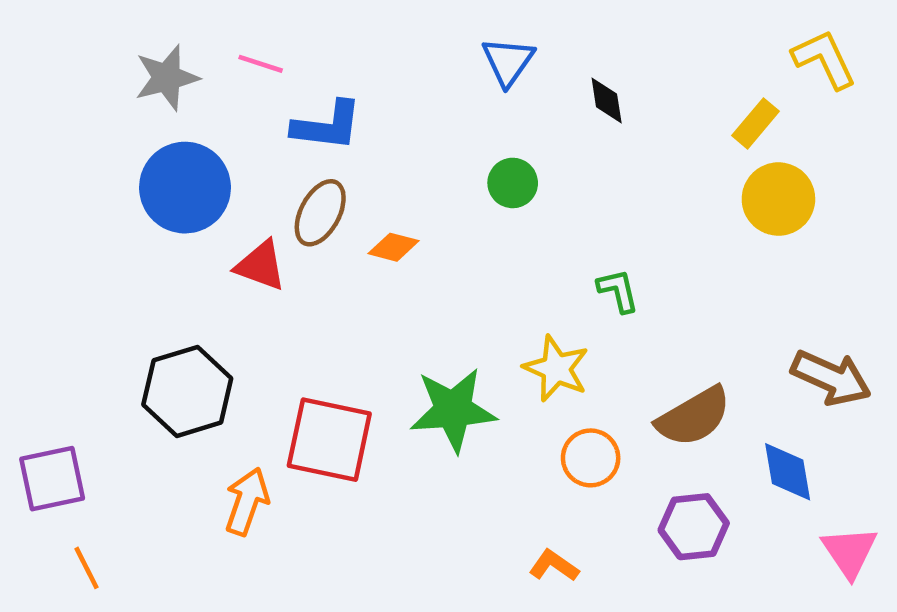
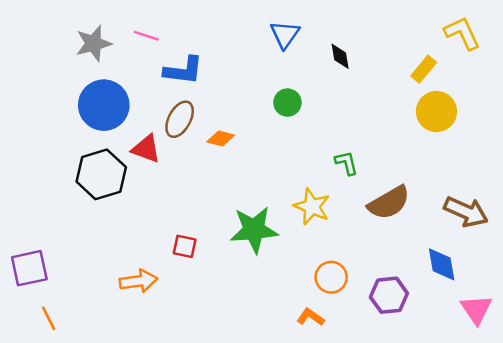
black hexagon: (187, 391) -> (101, 174), moved
brown semicircle: (694, 417) -> (389, 203), moved
red square: (329, 440) -> (185, 246), size x0.5
orange circle: (591, 458) -> (331, 277), moved
orange arrow: (247, 501) -> (138, 281), turned 63

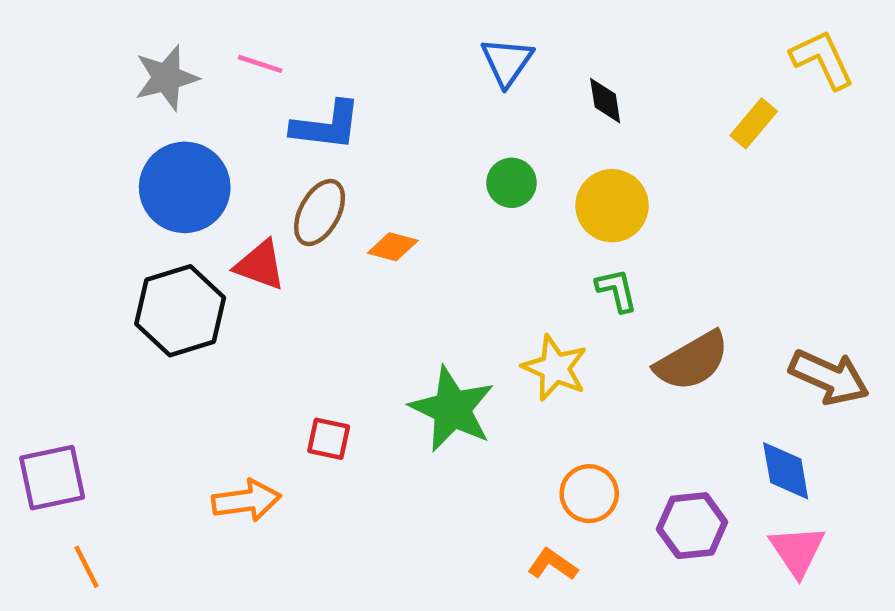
yellow circle: (436, 112) -> (612, 206), moved
green star: (254, 230) -> (452, 409), turned 30
pink triangle: (476, 309) -> (797, 551), moved

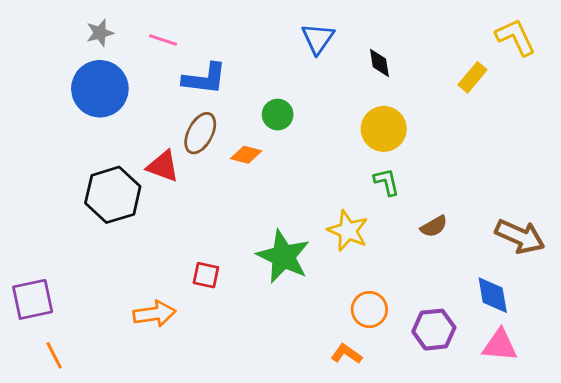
gray star: (166, 78) -> (100, 33), moved, size x0.7
green circle: (511, 183) -> (278, 115), moved
blue circle: (185, 187) -> (100, 89), moved
brown semicircle: (692, 361) -> (434, 226), size x0.6
pink triangle: (797, 551) -> (500, 345), turned -51

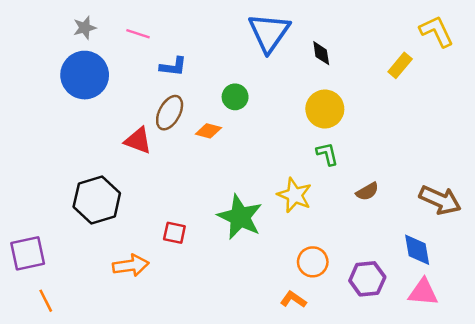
blue triangle: (318, 39) -> (269, 33), size x1.5
blue L-shape: (205, 79) -> (173, 67), size x0.7
black hexagon: (113, 195) -> (97, 200), moved

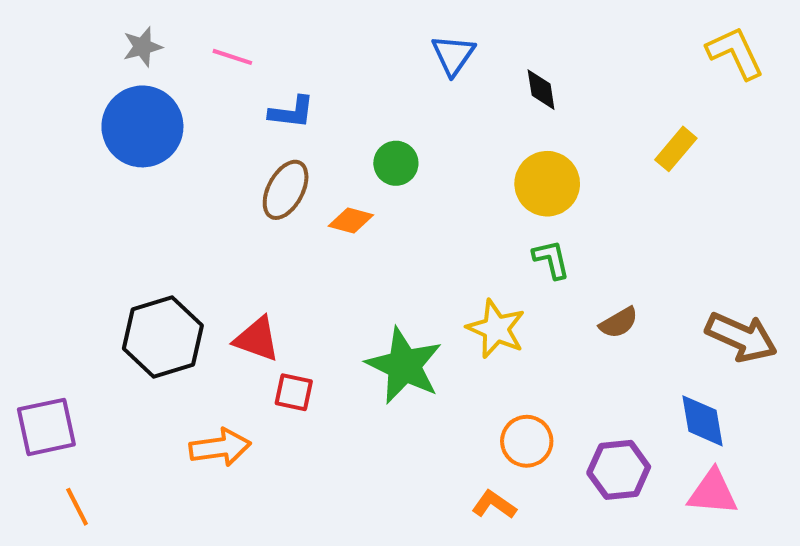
blue triangle: (269, 33) -> (453, 55), size x0.6
yellow rectangle: (400, 65) -> (676, 149), moved
red triangle: (138, 141) -> (257, 339), moved

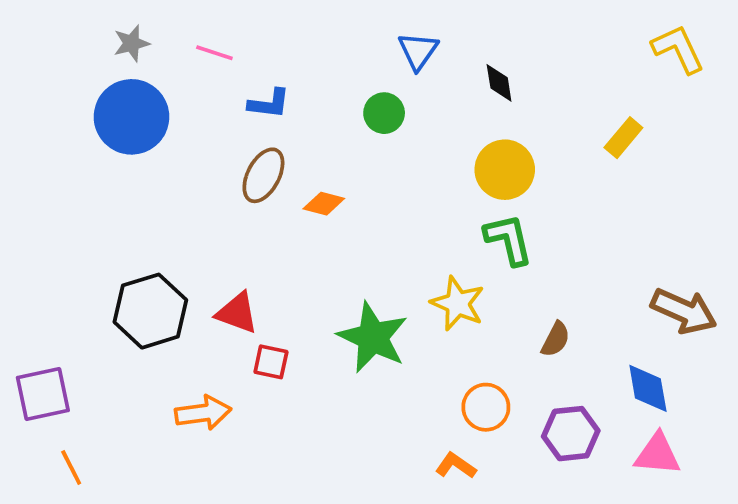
green circle: (396, 163) -> (384, 113), moved
green L-shape: (551, 259) -> (508, 239), size x1.4
brown semicircle: (619, 323) -> (556, 339), moved, turned -33

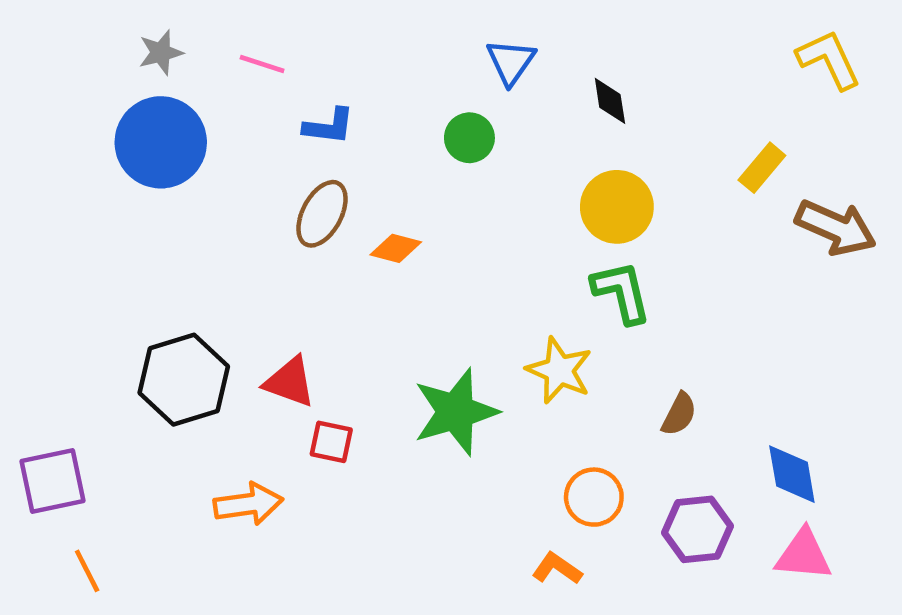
brown arrow: (684, 311) -> (836, 228), moved
green star: (373, 337) -> (456, 412), turned 30

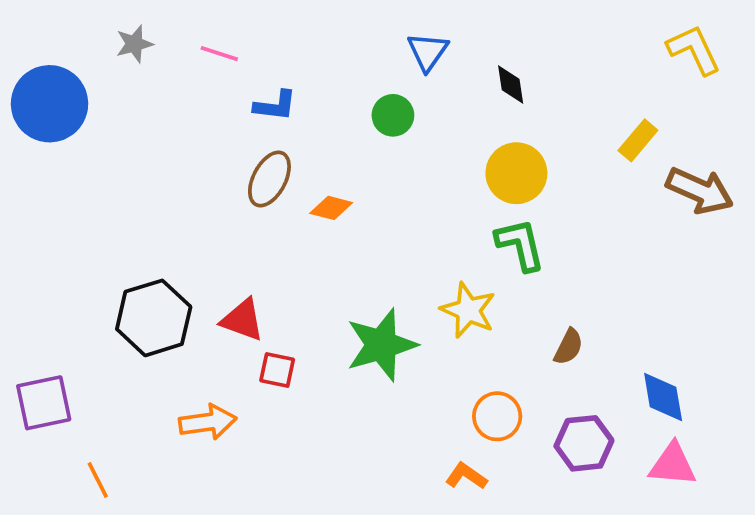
blue circle: (161, 142) -> (50, 104), moved
orange line: (87, 571) -> (98, 480), moved

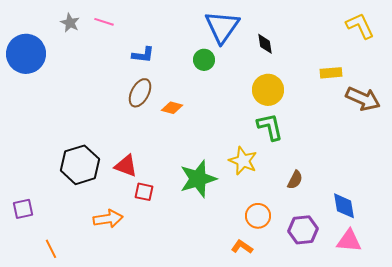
gray star: (134, 44) -> (70, 23), turned -30
blue triangle: (428, 52) -> (222, 27), size x1.6
pink line: (219, 54) -> (104, 22), moved
yellow rectangle: (638, 140) -> (331, 73), turned 45
purple square: (44, 403) -> (23, 209), size x0.7

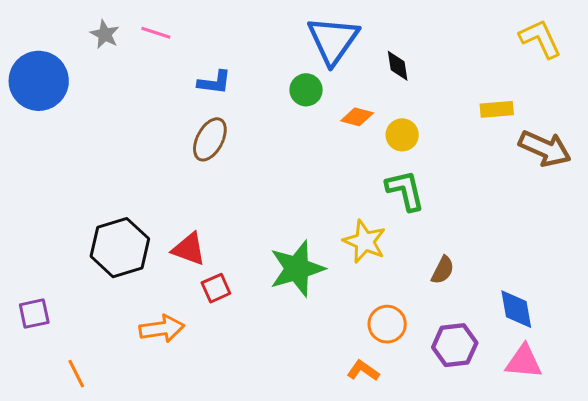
yellow circle: (268, 90) -> (402, 135), size x0.7
orange diamond: (172, 108) -> (357, 117), moved
red square: (144, 192) -> (216, 288), turned -36

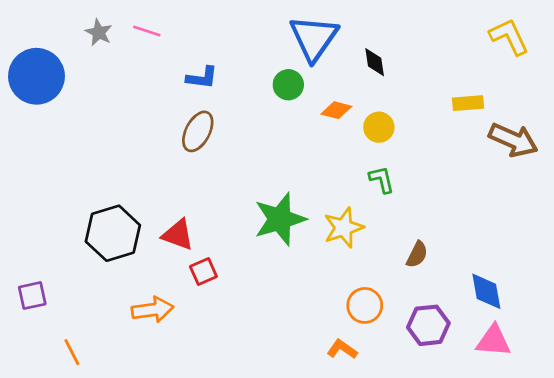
green L-shape: (405, 190) -> (382, 180), size x0.7
yellow star: (365, 242) -> (343, 228), turned 30
green star: (297, 269) -> (280, 219), moved

